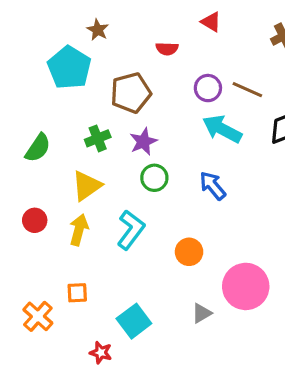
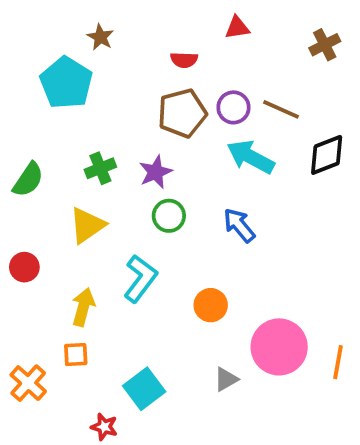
red triangle: (211, 22) -> (237, 28), turned -40
brown pentagon: (131, 93) -> (182, 113), moved
yellow arrow: (79, 230) -> (83, 307), moved

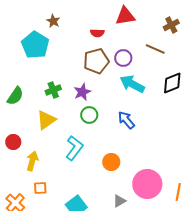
red triangle: (237, 28) -> (125, 16), size x1.5
brown line: (281, 109) -> (155, 49), moved
yellow arrow: (83, 307) -> (32, 161), moved

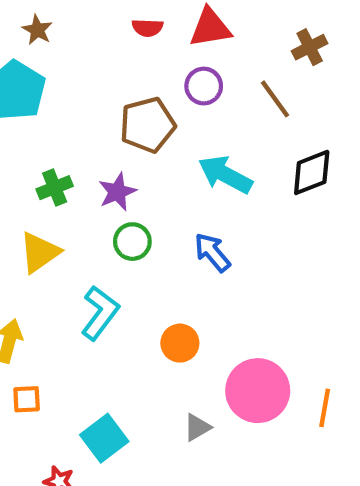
brown star: (53, 21) -> (37, 30), moved
red semicircle: (97, 33) -> (148, 28), moved
brown line: (155, 49) -> (275, 99), turned 30
purple circle: (123, 58) -> (204, 86), moved

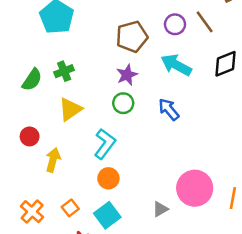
purple circle: (204, 86) -> (175, 24), moved
green cross: (55, 188) -> (64, 71), moved
purple star: (117, 192) -> (127, 75), moved
orange circle: (180, 343) -> (108, 178), moved
orange square: (27, 399) -> (70, 208), moved, turned -35

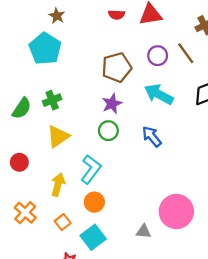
yellow arrow: (53, 160) -> (58, 185), moved
orange square: (70, 208) -> (63, 222), moved
gray triangle: (160, 209) -> (144, 231), turned 35
orange cross: (32, 212) -> (25, 213), moved

